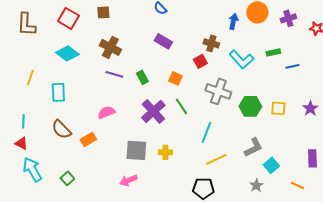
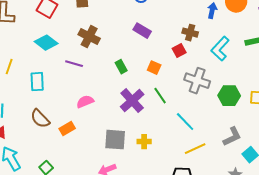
cyan L-shape: (241, 59) -> (220, 49), turned 85
purple line: (114, 74) -> (74, 64), moved
cyan line: (206, 132) -> (185, 122), turned -65

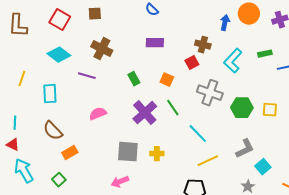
purple rectangle: (142, 31) -> (155, 43), turned -30
orange rectangle: (67, 129) -> (70, 153), moved

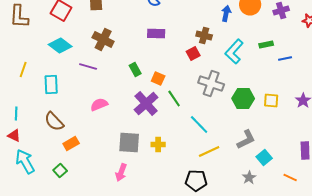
orange square: (167, 80) -> (158, 78), moved
pink arrow: (120, 182) -> (121, 172), turned -48

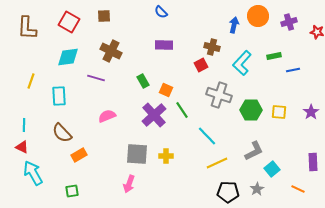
cyan diamond: (60, 46) -> (68, 57), turned -45
green square: (60, 170) -> (72, 191), moved, turned 32
black pentagon: (196, 180) -> (228, 192), moved

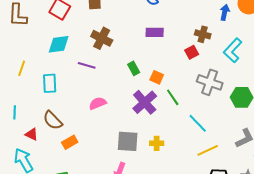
red triangle: (22, 147) -> (32, 134), moved

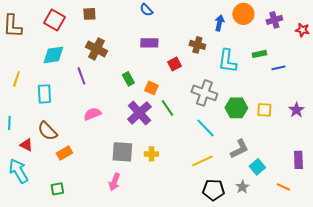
cyan L-shape: (233, 50) -> (227, 61), turned -35
red square: (192, 52) -> (174, 64), moved
purple line: (87, 65) -> (81, 76), turned 54
cyan line: (198, 123) -> (205, 128), moved

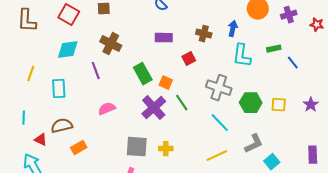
blue arrow: (219, 23) -> (233, 29), moved
brown cross: (197, 45) -> (204, 34), moved
blue line: (278, 68) -> (293, 63), turned 64
green rectangle: (128, 79) -> (143, 74), size x1.5
brown semicircle: (47, 131) -> (62, 126), turned 120

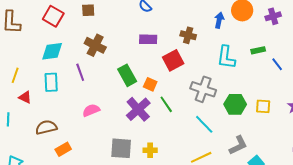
blue arrow: (233, 29) -> (219, 20), moved
red square: (189, 59) -> (173, 60), size x1.5
cyan rectangle: (59, 89) -> (51, 82), moved
red triangle: (41, 140) -> (25, 97), moved

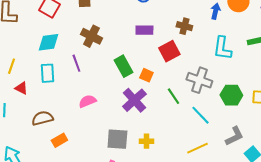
green line: (166, 104) -> (173, 96), moved

